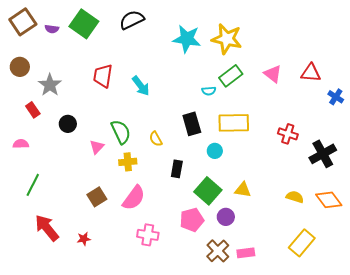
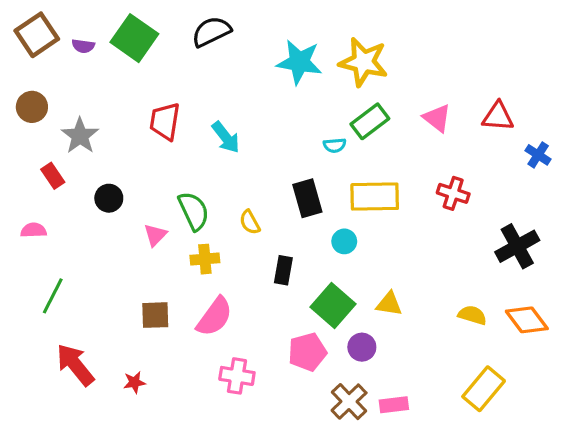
red cross: (288, 134) -> (453, 193), moved
brown square: (97, 197) -> (155, 315), turned 30

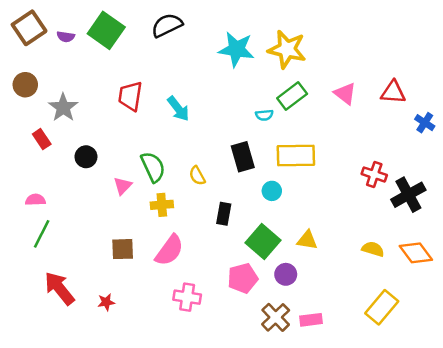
red cross: (453, 193) -> (374, 174), moved
pink semicircle: (34, 230) -> (35, 200), moved

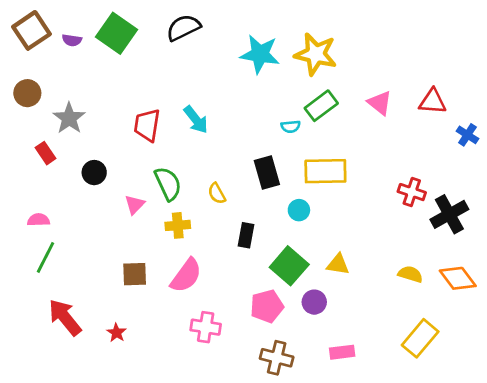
red trapezoid: (130, 96) -> (147, 125), moved
red star: (106, 302) -> (116, 333), turned -30
brown cross: (276, 317) -> (277, 358), moved, turned -32

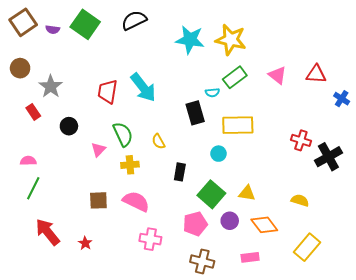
cyan arrow: (196, 120) -> (143, 87), size x1.4
black rectangle: (267, 173) -> (195, 113), moved
pink semicircle: (186, 276) -> (136, 201), turned -100
orange diamond: (458, 278) -> (264, 225), moved

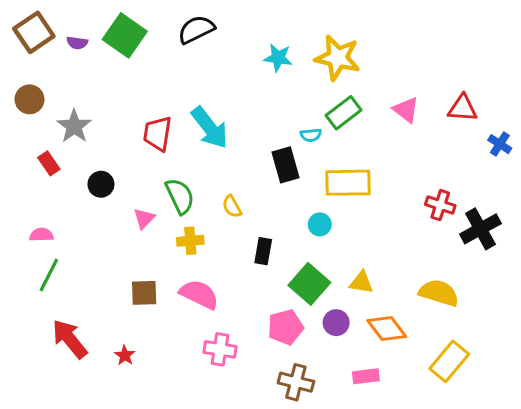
cyan star: (190, 40) -> (278, 58), size x0.7
yellow semicircle: (300, 200) -> (439, 293), size x1.5

